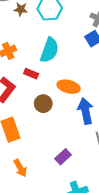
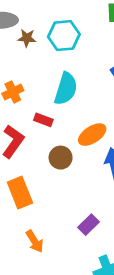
orange ellipse: (69, 87) -> (92, 135), turned -45

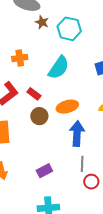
red rectangle: (43, 120) -> (34, 94), moved

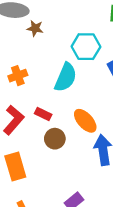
cyan hexagon: (69, 29) -> (86, 47), moved
orange ellipse: (67, 107) -> (85, 121), turned 75

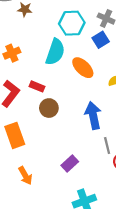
orange ellipse: (85, 121) -> (83, 68), moved

